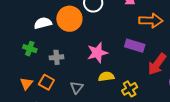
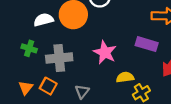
pink star: (97, 53) -> (105, 52), turned -30
gray cross: (57, 57) -> (59, 58), size x1.6
yellow semicircle: (106, 77) -> (125, 77), moved

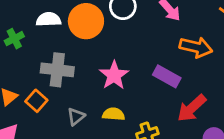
green cross: (29, 48) -> (14, 39), moved, turned 32
yellow semicircle: (125, 77) -> (114, 114), moved

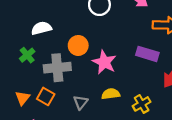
orange circle: (86, 21) -> (78, 46), moved, size x0.7
green cross: (14, 39) -> (27, 55), moved

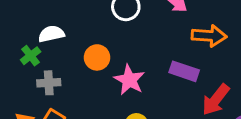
green cross: (27, 55) -> (31, 56), moved
gray cross: (57, 68) -> (49, 83), moved, size x0.7

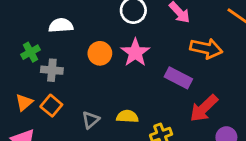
green cross: (31, 56) -> (30, 52), moved
pink star: (129, 80) -> (135, 53), moved

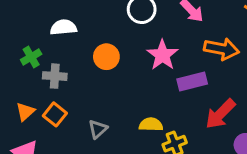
pink star: (135, 53) -> (162, 55), moved
purple rectangle: (178, 78) -> (192, 82), turned -40
yellow semicircle: (127, 116) -> (151, 124), moved

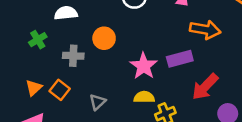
pink star: (162, 55) -> (144, 66), moved
gray cross: (55, 76) -> (73, 56), moved

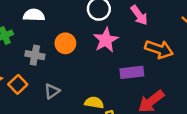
pink star: (144, 66) -> (106, 40), moved
gray triangle: (98, 102) -> (52, 91), moved

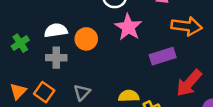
white semicircle: (34, 15) -> (56, 30), moved

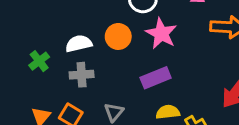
orange circle: (86, 39) -> (118, 36), moved
purple rectangle: (163, 56) -> (156, 78), moved

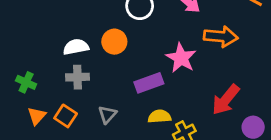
pink star: (161, 33) -> (181, 58), moved
green cross: (39, 61) -> (26, 82), moved, turned -30

